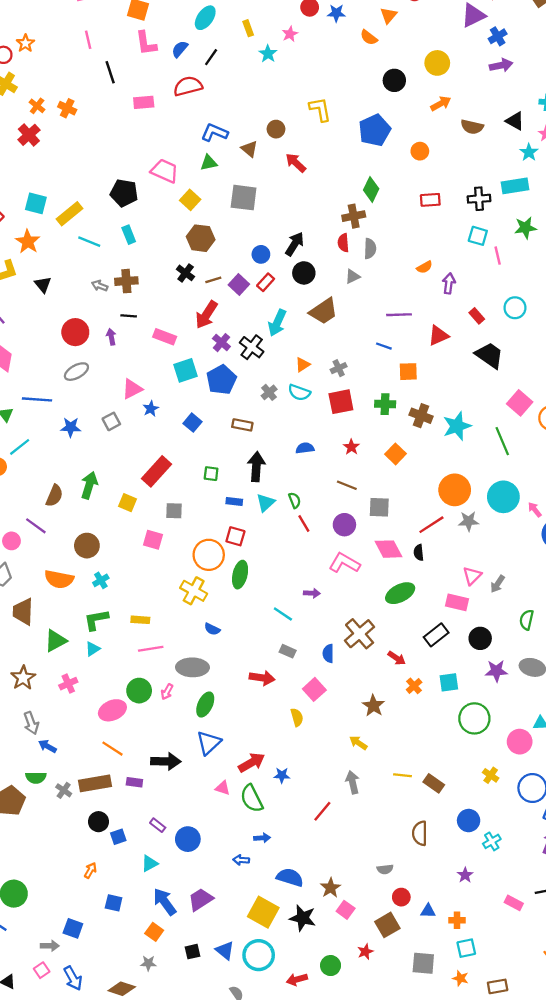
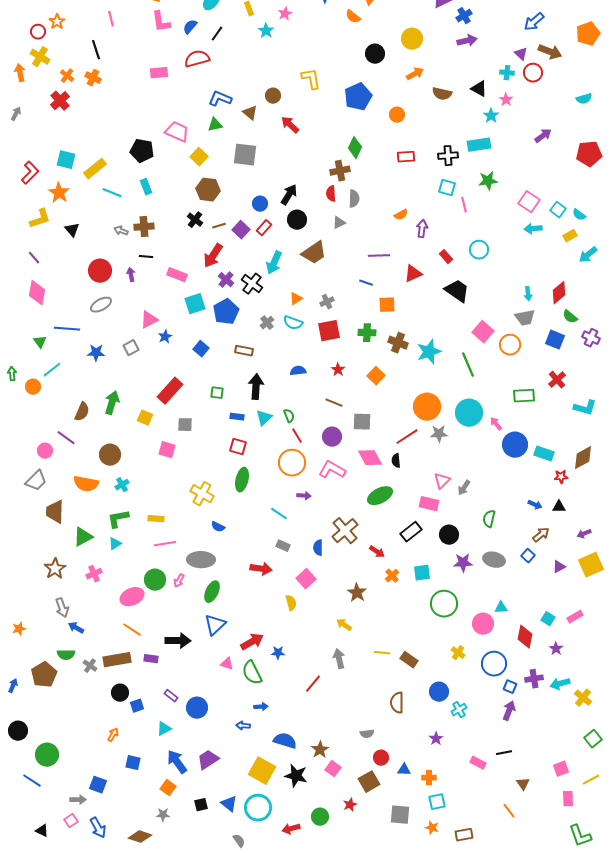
black line: (110, 72) -> (96, 50), moved
orange circle: (209, 555) -> (292, 463), moved

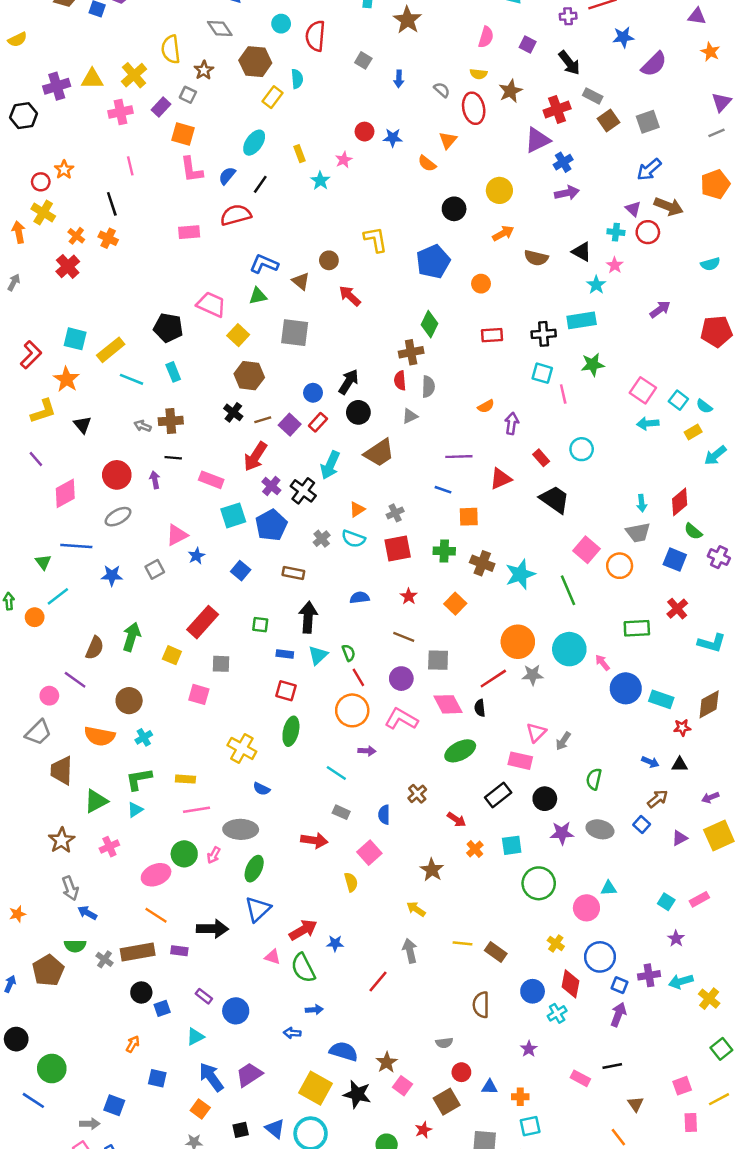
pink diamond: (37, 293) -> (65, 493), moved, turned 50
brown cross: (345, 531) -> (417, 794), size x0.6
red diamond: (525, 637) -> (571, 984), moved

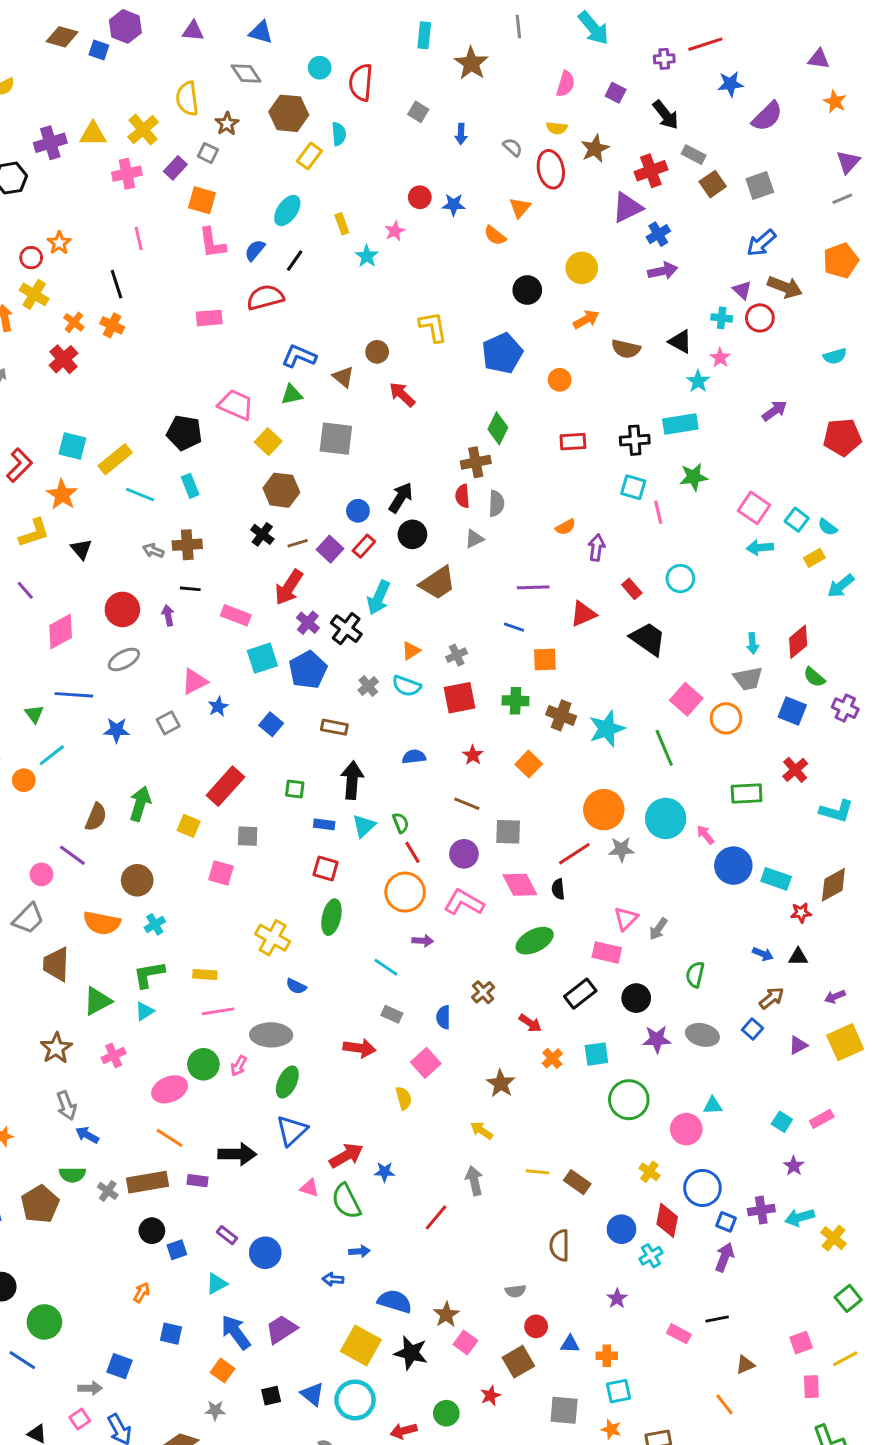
brown triangle: (636, 1104) -> (745, 1365), turned 42

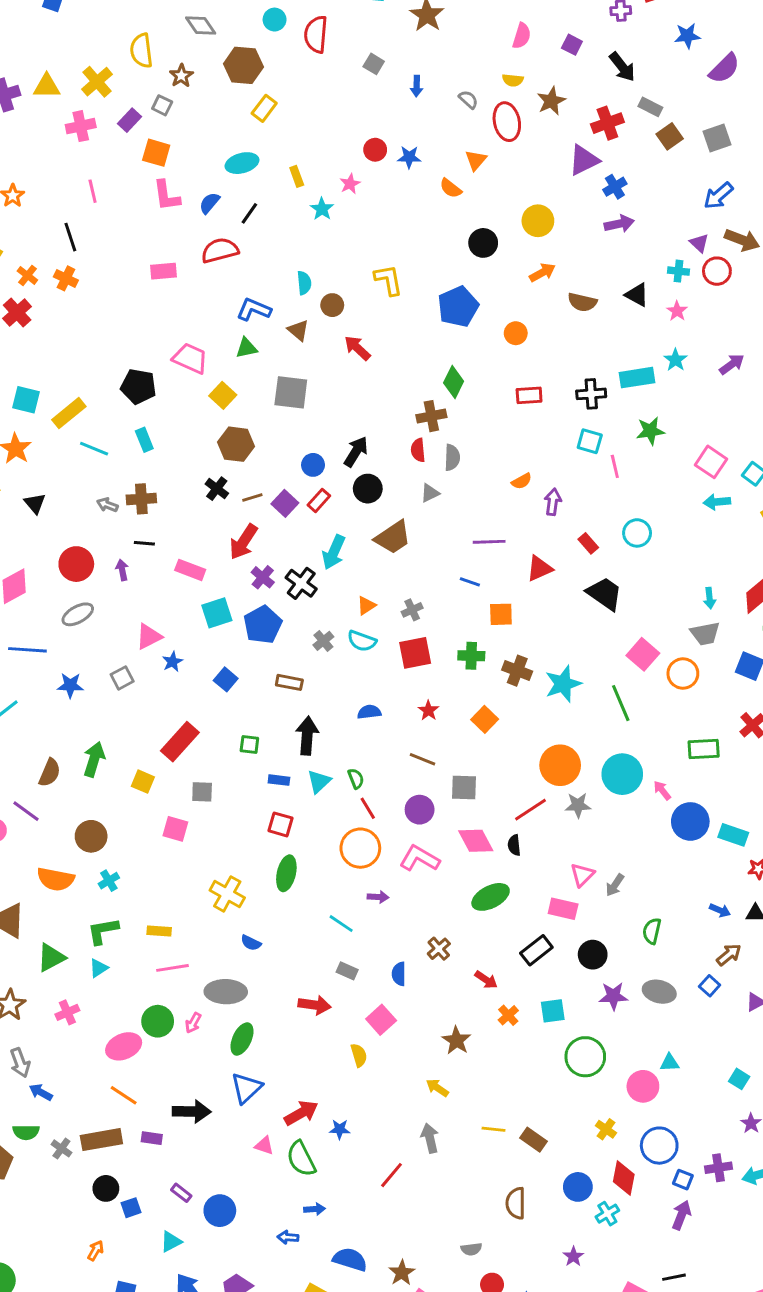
cyan semicircle: (339, 134) -> (304, 283), moved
cyan ellipse: (287, 211) -> (242, 163), turned 40
cyan star: (698, 381) -> (676, 360), moved

